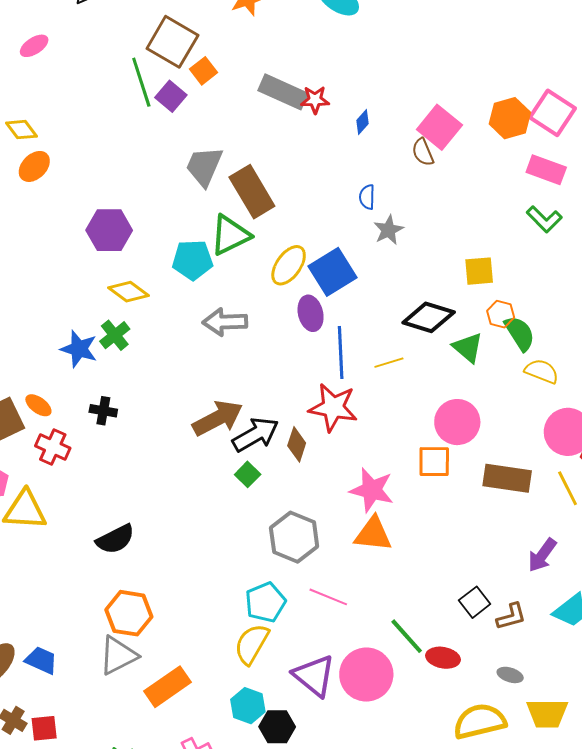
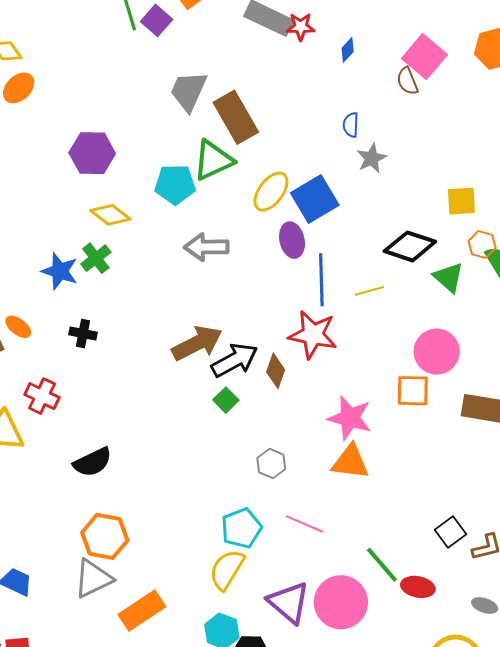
red cross: (53, 447) -> (42, 396), moved
gray hexagon: (294, 537) -> (271, 463), size x0.6

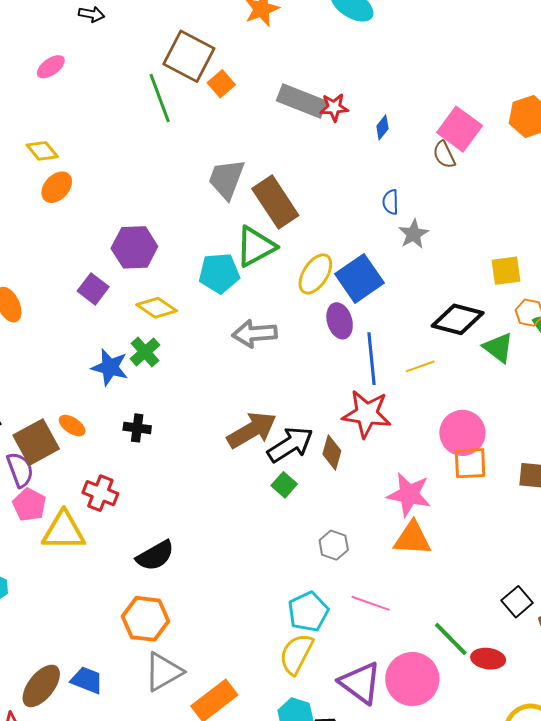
purple square: (157, 20) -> (93, 289), moved
pink circle: (437, 352) -> (462, 433), moved
orange hexagon: (105, 536) -> (145, 619), moved

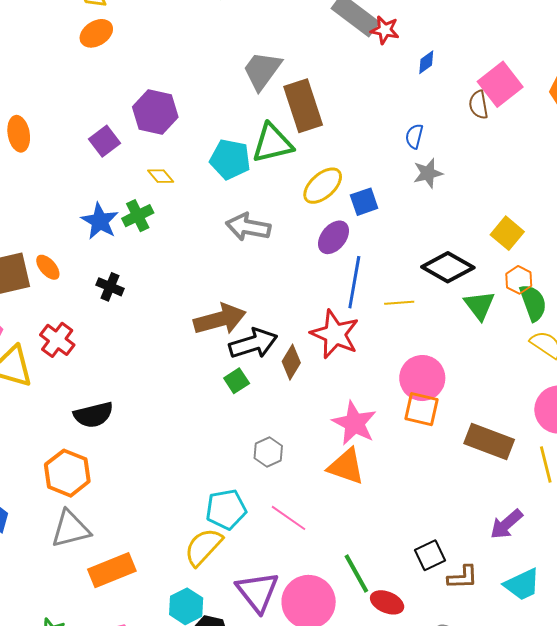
yellow square: (506, 271) -> (507, 233), turned 32
blue square: (360, 278) -> (364, 202), size x0.6
yellow diamond: (157, 308) -> (161, 176), size x0.7
purple ellipse: (340, 321) -> (334, 237), turned 40

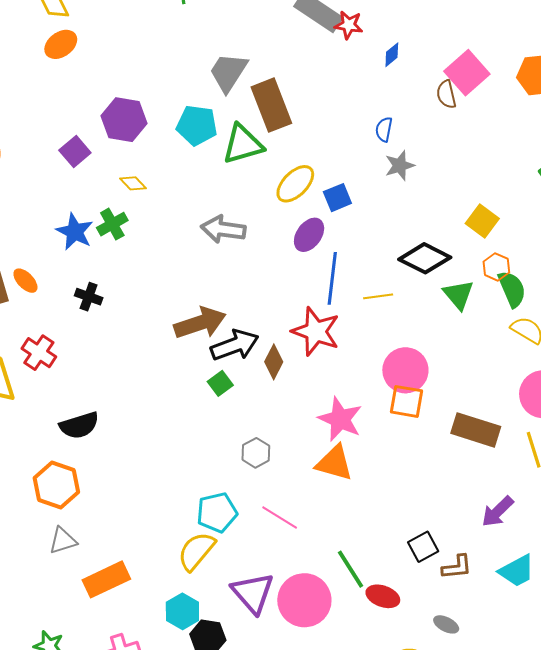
cyan pentagon: (230, 159) -> (197, 125), moved
gray triangle: (71, 529) -> (63, 541), size x0.7

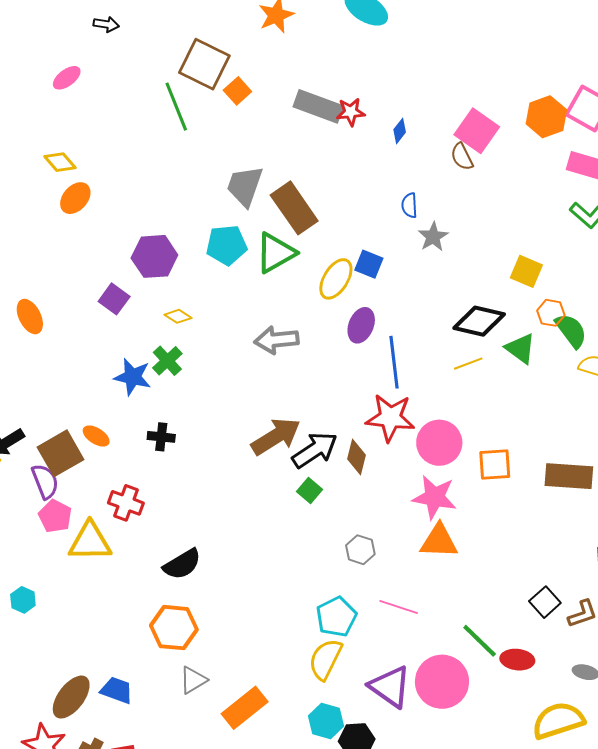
blue square: (337, 198) -> (369, 264), moved, turned -32
yellow line: (378, 296) -> (468, 364), moved
pink circle: (405, 370) -> (439, 443), moved

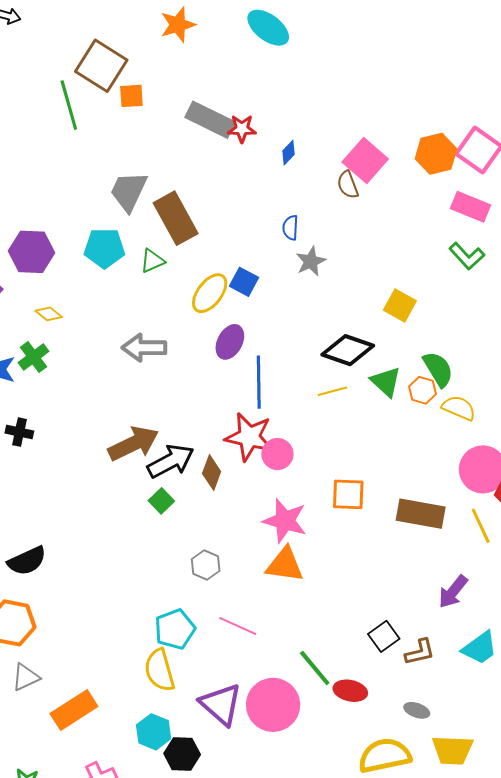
orange square: (237, 91) -> (131, 96), turned 32
green triangle: (276, 253) -> (152, 261), size x0.6
orange hexagon: (551, 313) -> (423, 390), moved
pink circle: (439, 443) -> (277, 454), moved, size x0.7
yellow semicircle: (325, 659) -> (160, 670), turned -48

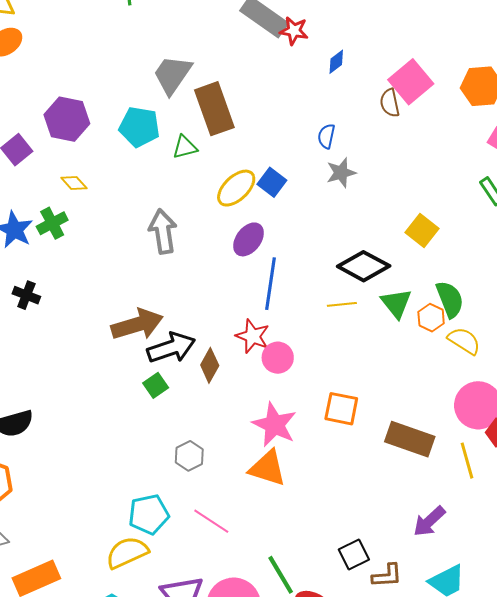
gray arrow: (144, 348) -> (163, 231), turned 72
red star: (249, 437) -> (253, 336), size x0.7
yellow semicircle: (160, 670) -> (127, 553), turned 72

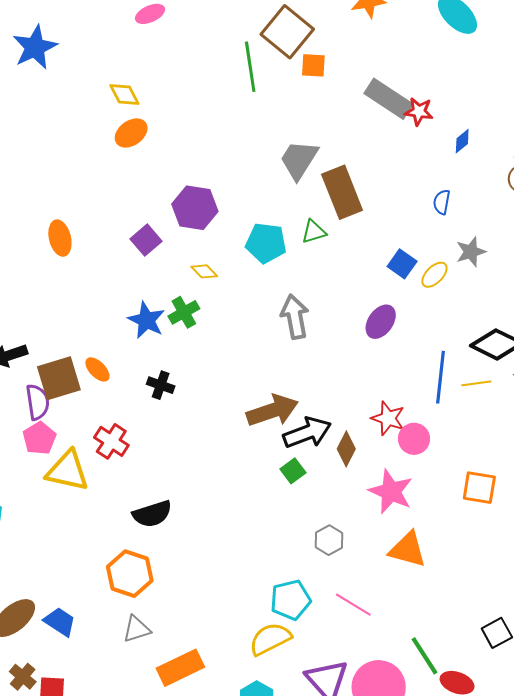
cyan pentagon: (139, 127) -> (266, 243), moved
blue semicircle: (326, 136) -> (442, 202), moved
yellow ellipse: (236, 188) -> (434, 275), moved, size x0.7
blue line: (271, 284) -> (441, 377), moved
pink star: (275, 425) -> (391, 492), moved

